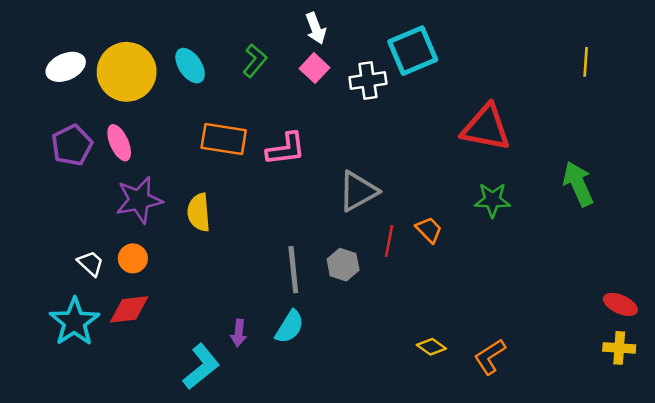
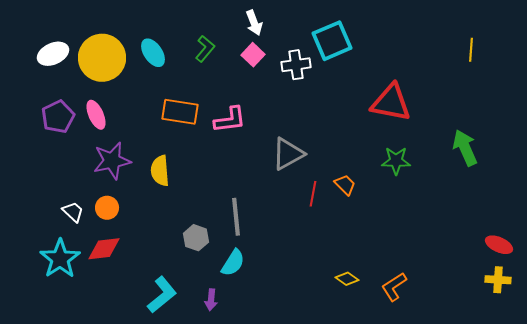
gray hexagon: (343, 265) -> (196, 238), moved
purple arrow: (239, 333) -> (211, 300), moved

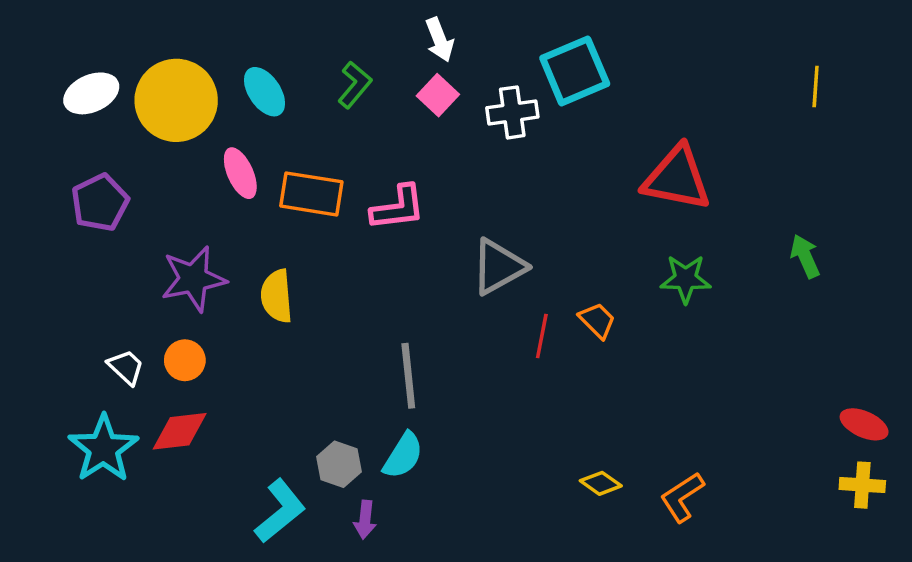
pink ellipse: (96, 115) -> (240, 173), moved
green arrow: (465, 148) -> (805, 256), size x0.7
gray hexagon: (196, 238) -> (339, 464), moved

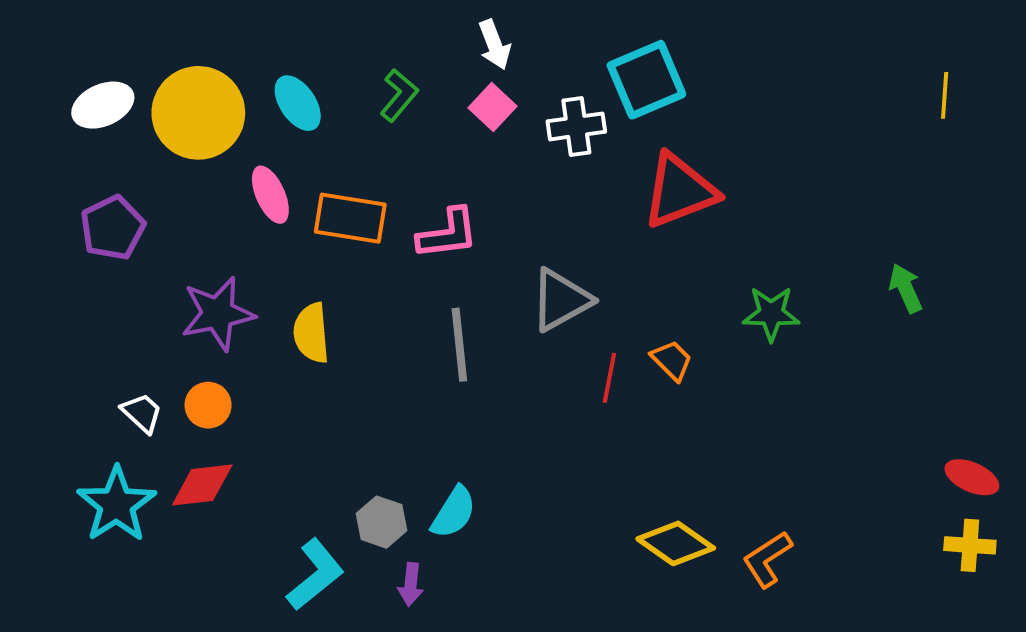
yellow line: (816, 86) -> (945, 95), moved
red triangle: (677, 178) -> (680, 191), moved, turned -32
gray line: (408, 376) -> (459, 345), moved
yellow diamond: (601, 483) -> (676, 543), size x1.6

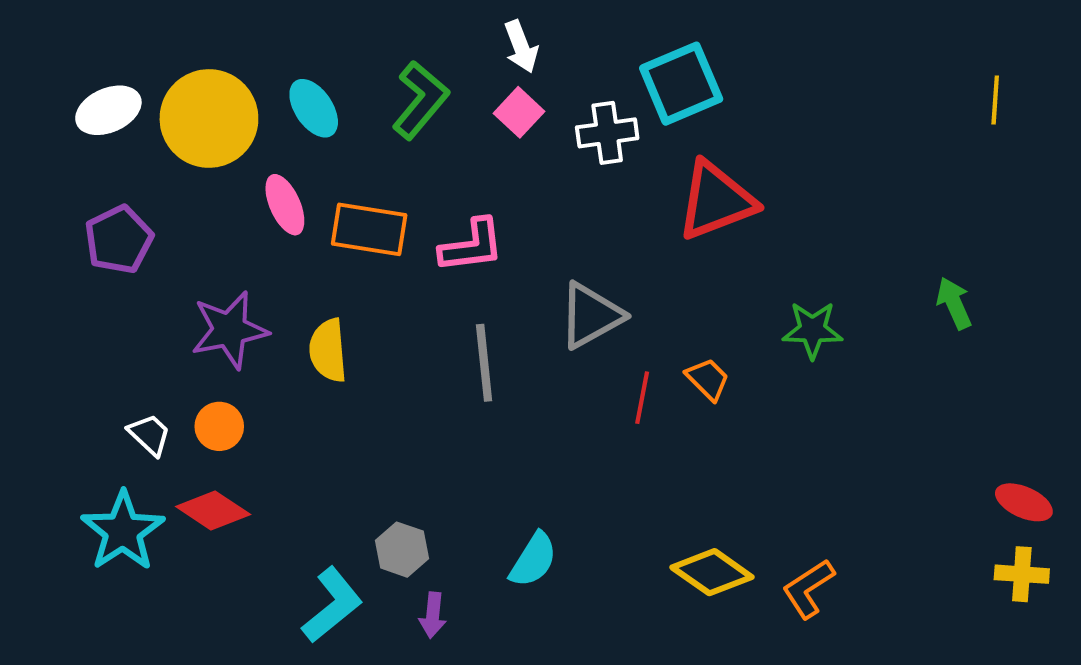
green L-shape: (399, 95) -> (420, 100), size x1.4
red diamond: (202, 485) -> (213, 511), turned 40
cyan semicircle: (454, 512) -> (533, 560), moved

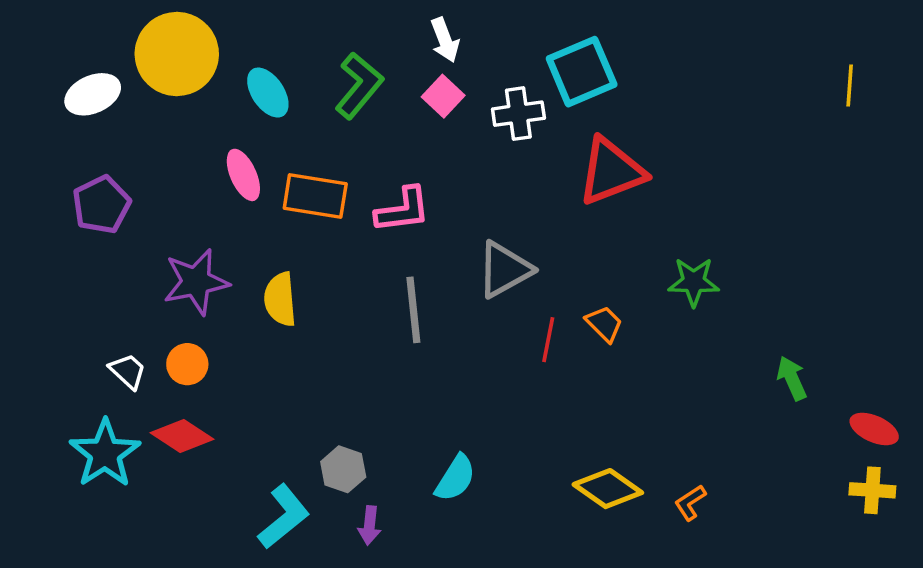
yellow circle: (209, 118) -> (177, 54), moved
green arrow: (954, 303) -> (792, 378), moved
orange L-shape: (808, 589) -> (690, 503), size x0.7

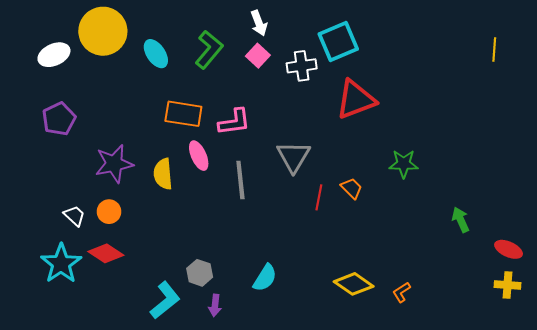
pink ellipse: (243, 175) -> (199, 156), moved
gray triangle: (504, 270) -> (293, 157), turned -30

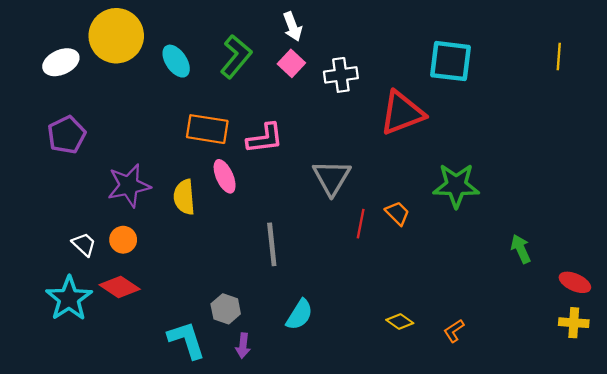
cyan square: (338, 41) -> (450, 61), moved, turned 30
green star: (404, 164) -> (456, 186), size x1.4
gray line: (240, 180) -> (272, 244), moved
yellow diamond: (354, 284) -> (400, 322), size x0.6
cyan L-shape: (165, 300) -> (187, 340), turned -69

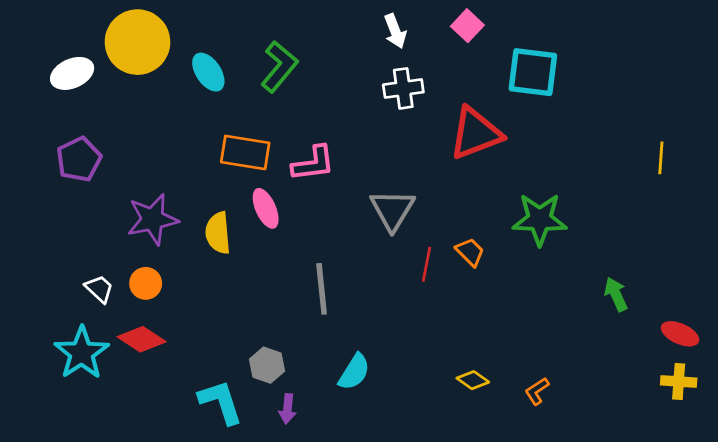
white arrow: (293, 27) -> (395, 31), moved
yellow line: (559, 56) -> (661, 158), moved
pink square: (291, 63) -> (467, 26), moved

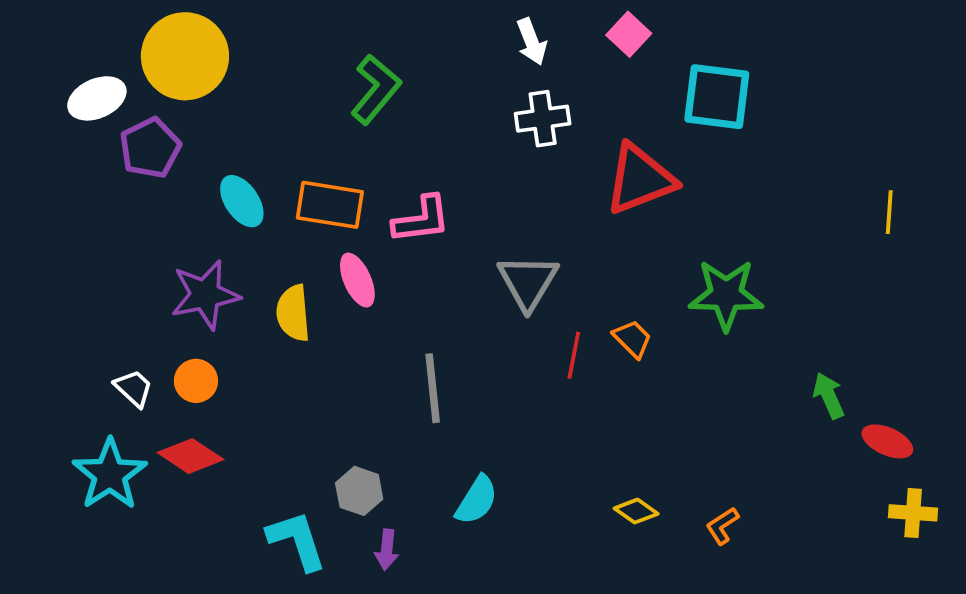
cyan ellipse: (208, 72) -> (242, 201), moved
purple pentagon: (79, 159) -> (150, 148), moved
red ellipse: (680, 334) -> (887, 441), moved

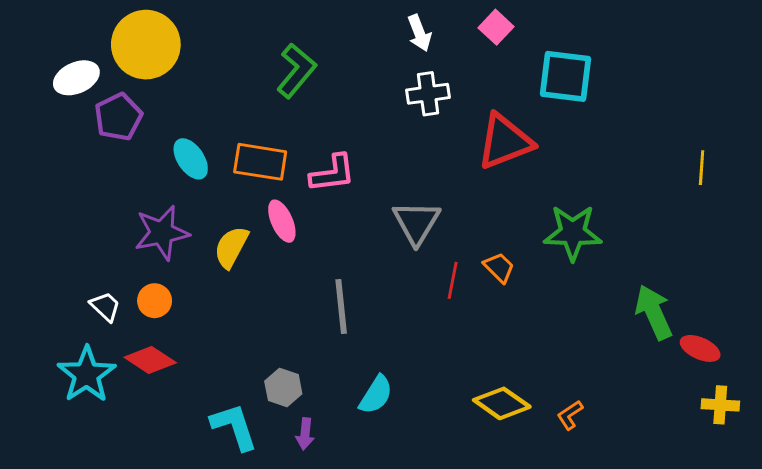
yellow semicircle: (293, 313) -> (231, 247), turned 33
green arrow: (829, 396) -> (654, 312), size x1.5
yellow diamond: (636, 511) -> (502, 403), size x1.6

